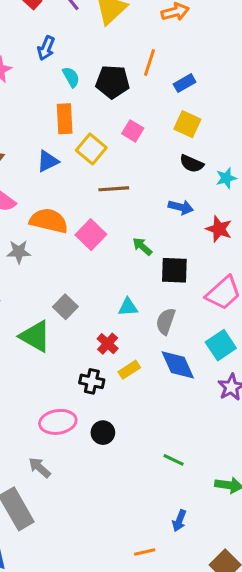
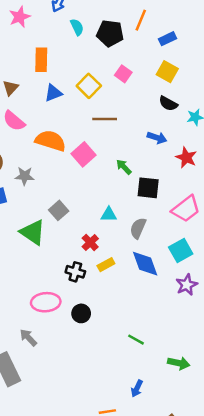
orange rectangle: (65, 119) -> (41, 60), moved
gray star: (19, 252) -> (25, 176), moved

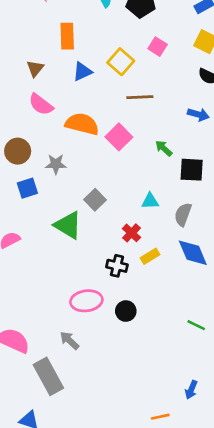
green line: (136, 340) -> (196, 325), moved

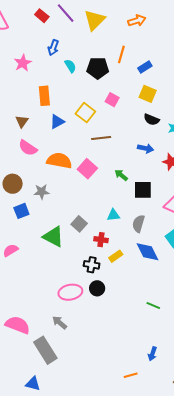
gray square: (95, 200) -> (79, 224), moved
red cross: (131, 233) -> (101, 240), turned -32
black circle: (126, 311) -> (97, 288), moved

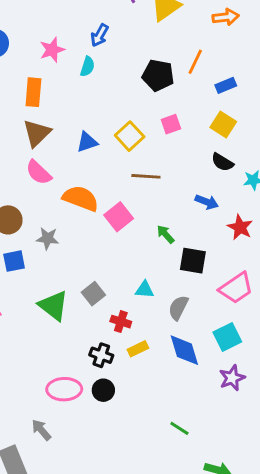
cyan semicircle: (70, 66) -> (87, 67), moved, turned 40
orange rectangle: (44, 96) -> (33, 92), moved
pink square: (112, 100) -> (171, 124), turned 32
brown triangle: (22, 121) -> (37, 133), size x1.5

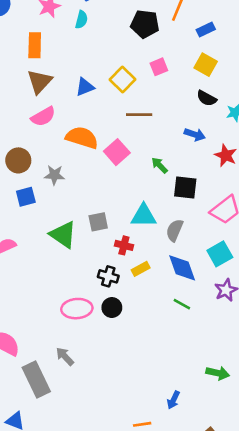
pink semicircle: (39, 172) -> (43, 117), turned -70
cyan triangle: (145, 290) -> (144, 216), size x1.5
gray square: (93, 294) -> (98, 222), turned 30
green line: (179, 428) -> (182, 304), moved
gray arrow: (41, 430) -> (65, 356), moved

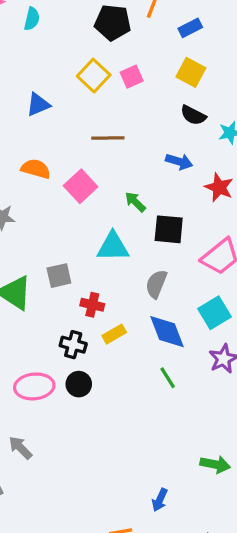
yellow square: (123, 80) -> (94, 76), moved
orange semicircle: (82, 138) -> (36, 169), size x0.7
cyan triangle: (144, 216) -> (113, 247), moved
green line: (182, 304) -> (168, 378), turned 30

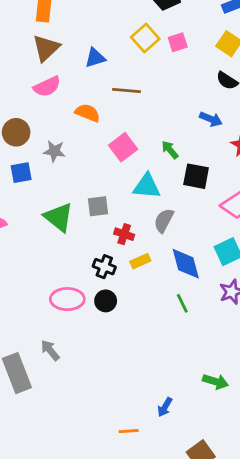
brown line: (108, 138) -> (126, 90), moved
pink square: (81, 186) -> (123, 147), moved
gray semicircle: (156, 284) -> (164, 220), moved

